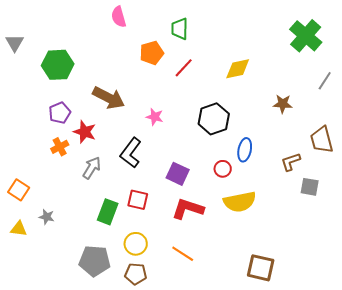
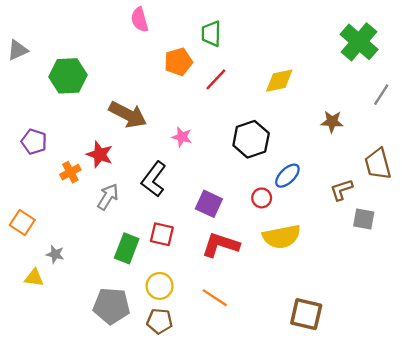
gray triangle: (15, 43) -> (18, 50), turned 36
purple pentagon: (60, 113) -> (34, 142), moved, turned -30
blue ellipse: (245, 150) -> (287, 176), turned 35
yellow triangle: (19, 229) -> (34, 278), moved

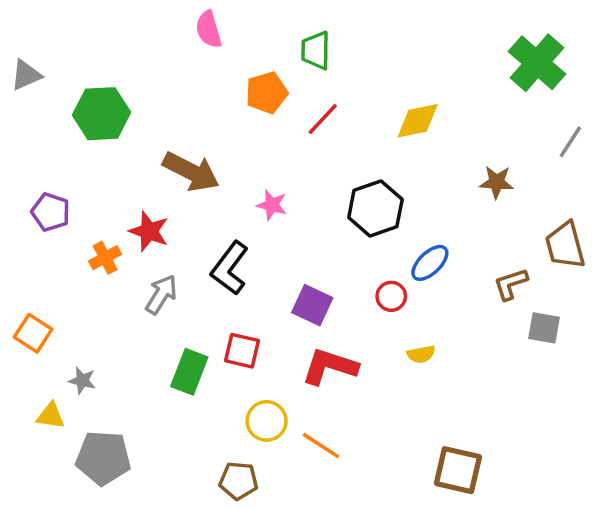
yellow semicircle: (282, 237) -> (421, 354), size x0.5
yellow circle: (160, 286) -> (267, 421), moved
gray pentagon: (111, 306) -> (103, 458), moved

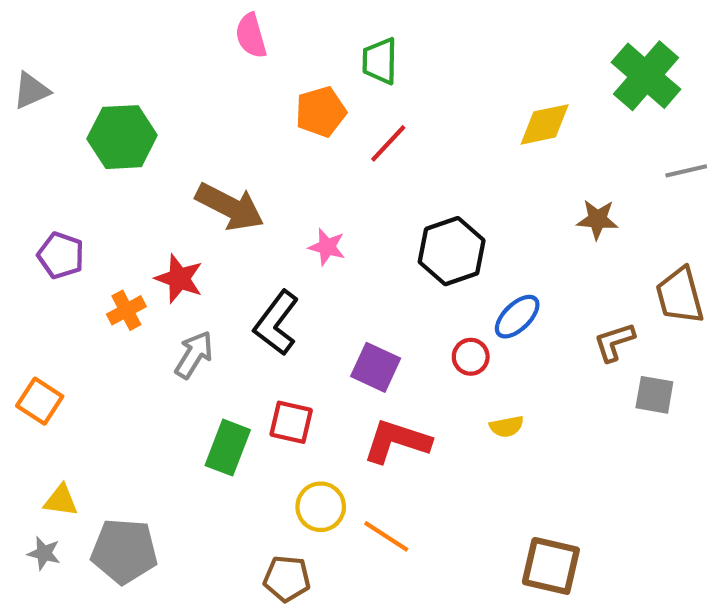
yellow diamond: (418, 121) -> (545, 124), moved
gray line: (570, 142) -> (686, 171), turned 44
gray star: (82, 381) -> (44, 553), moved

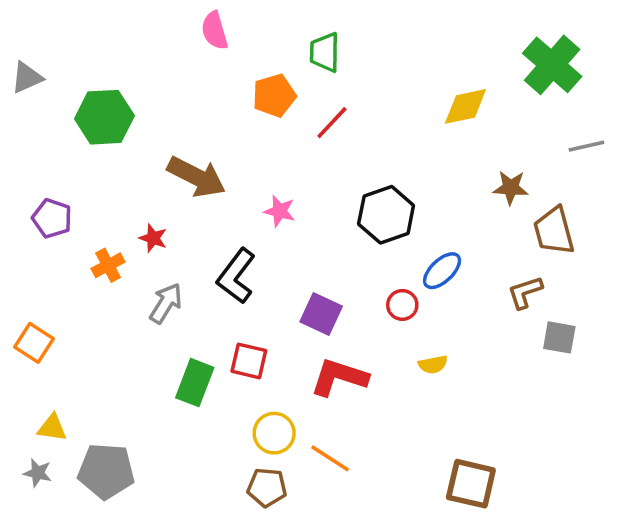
red star: (179, 279) -> (153, 238), size x0.7
brown trapezoid: (680, 296) -> (554, 231), moved
brown pentagon: (287, 579) -> (267, 487), moved

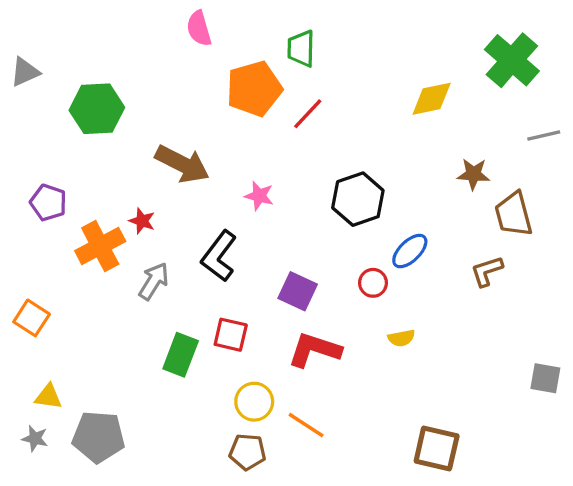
orange pentagon: (274, 96) -> (254, 89), size x1.4
orange cross: (108, 265) -> (100, 246), size x1.6
gray square: (559, 337) -> (545, 378), moved

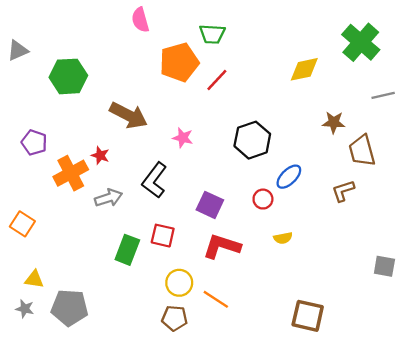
green trapezoid: (301, 49) -> (212, 34), turned -88
gray arrow: (154, 281) -> (108, 198), turned 40

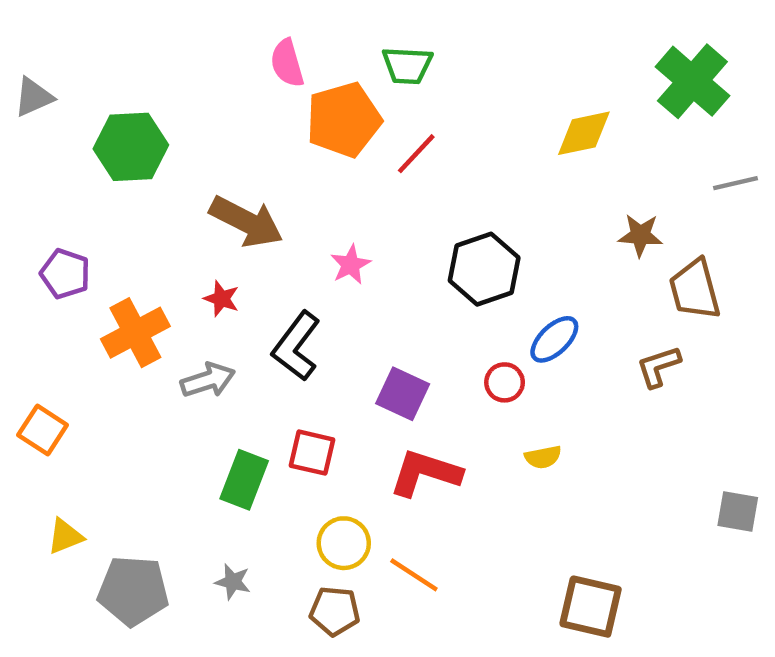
pink semicircle: (140, 20) -> (287, 63), moved
pink star: (183, 138) -> (351, 265), turned 30
red star: (100, 155) -> (221, 299), moved
yellow triangle: (34, 279) -> (65, 536), turned -30
gray star: (25, 309) -> (233, 582), moved

